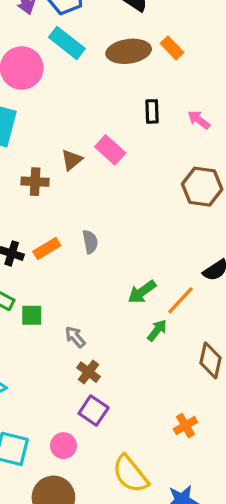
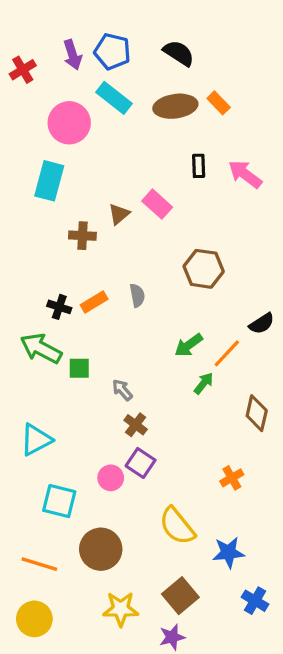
pink arrow: (199, 120) -> (245, 174), size x1.5
brown hexagon: (202, 187) -> (204, 269), moved
pink circle: (63, 446) -> (111, 478), moved

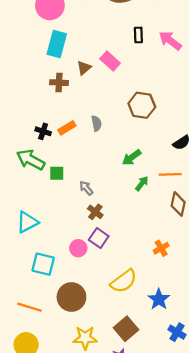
cyan rectangle: (49, 181) -> (57, 44), moved
orange line: (227, 353) -> (170, 174), moved, turned 45
yellow semicircle: (177, 526) -> (124, 281), turned -88
blue star: (228, 553) -> (159, 299), turned -30

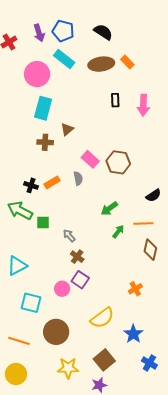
pink arrow: (170, 41) -> (143, 105), turned -125
pink rectangle: (110, 61) -> (90, 159), moved

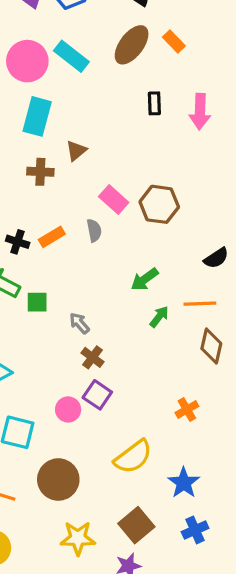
cyan rectangle: (64, 59) -> (71, 56), moved
brown ellipse: (101, 64) -> (132, 45), turned -45
blue cross: (149, 363) -> (195, 530), moved, turned 35

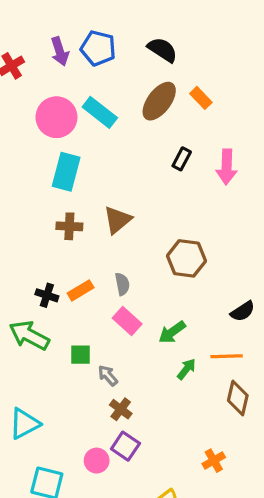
black rectangle: (154, 103) -> (182, 159), turned 30
brown triangle: (76, 151) -> (117, 220), moved, size x1.4
pink rectangle: (114, 199) -> (127, 321), moved
green square: (37, 302) -> (81, 355), moved

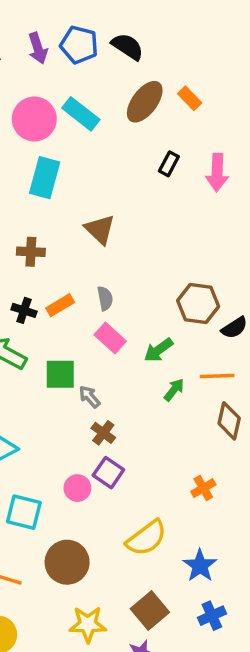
black semicircle: (162, 50) -> (127, 47), moved
brown triangle: (117, 220) -> (100, 229), turned -36
brown cross: (69, 226) -> (31, 252), moved
brown hexagon: (186, 258) -> (198, 304), moved
green square: (81, 355) -> (60, 374), size x1.4

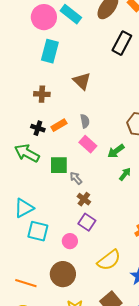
black rectangle: (169, 164) -> (122, 43), size x1.6
pink circle: (77, 488) -> (70, 241), moved
cyan square: (24, 512) -> (38, 231), moved

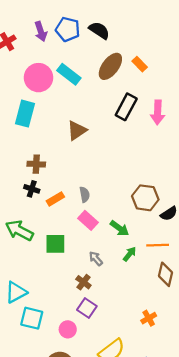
cyan rectangle: (50, 51) -> (25, 114), moved
brown triangle: (82, 81) -> (77, 130), moved, turned 42
black cross: (38, 128) -> (32, 189), moved
green arrow: (116, 151) -> (119, 228), turned -108
gray arrow: (76, 178) -> (96, 259), moved

